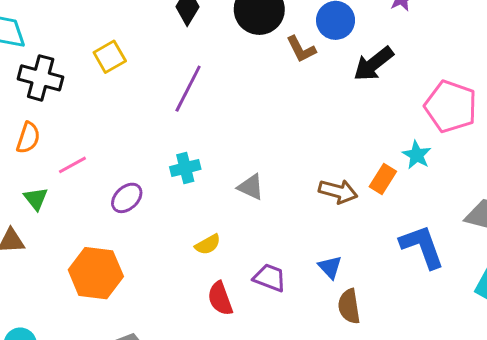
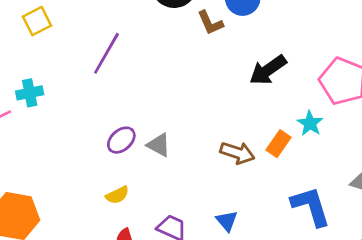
black arrow: (373, 64) -> (268, 70), moved
cyan cross: (185, 168) -> (30, 93), moved
purple ellipse: (127, 198) -> (121, 140), moved

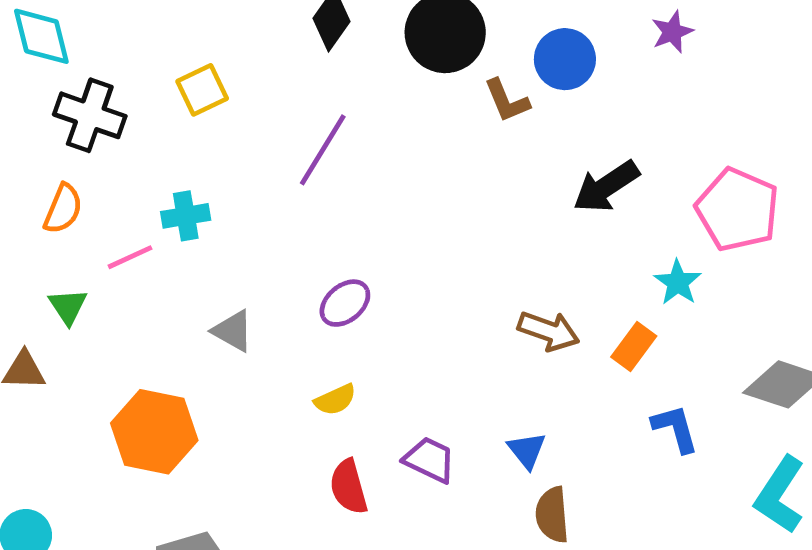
orange rectangle: (278, 144) -> (634, 347), moved
gray triangle: (159, 145) -> (233, 331), moved
blue L-shape: (311, 206) -> (675, 429), size x0.7

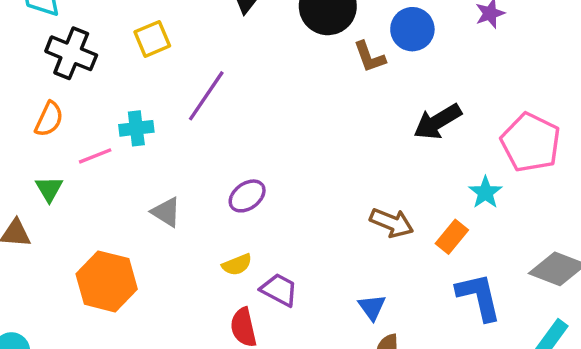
purple line: (323, 150) -> (206, 96), moved
blue L-shape: (675, 429) -> (479, 297), size x1.4
purple trapezoid: (430, 460) -> (279, 290), moved

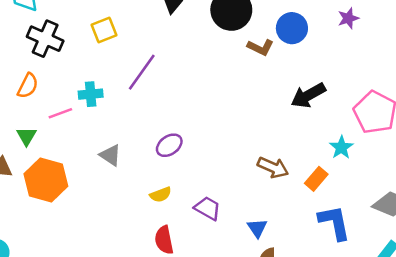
brown L-shape: (370, 57) -> (260, 47), turned -45
orange hexagon: (107, 281) -> (46, 180), moved
purple trapezoid: (279, 290) -> (208, 208), moved

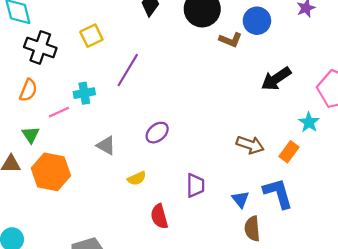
yellow semicircle: (161, 195) -> (137, 178), moved
purple trapezoid: (208, 208) -> (195, 185), turned 65
blue L-shape: (334, 223) -> (278, 193), moved

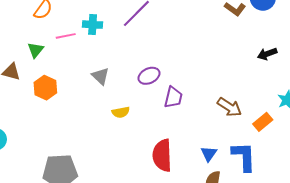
black arrow: (276, 79) -> (267, 54), size x0.7
orange hexagon: (51, 172) -> (45, 88), size x0.7
purple trapezoid: (195, 185) -> (173, 97), moved
red semicircle: (159, 216) -> (162, 155), moved, size x1.4

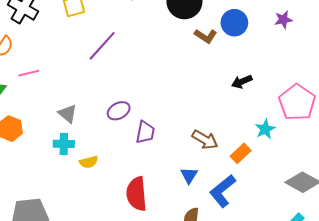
cyan cross: (93, 25) -> (64, 144), moved
yellow semicircle: (121, 112) -> (89, 162), moved
blue triangle: (209, 154) -> (189, 175), moved
blue L-shape: (244, 157) -> (223, 191), turned -124

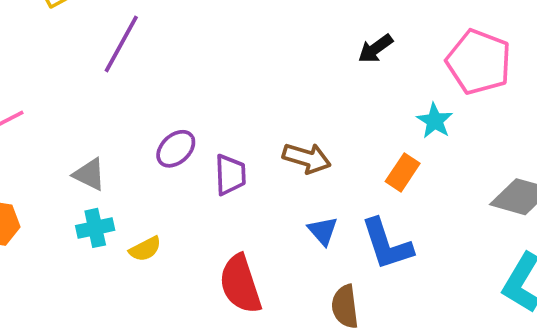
brown arrow: (205, 140) -> (307, 158), moved
blue L-shape: (223, 191) -> (387, 244), turned -56

